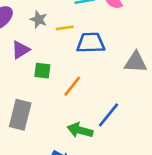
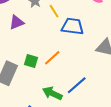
yellow line: (65, 28) -> (54, 11), turned 56
green square: (42, 71) -> (31, 61), moved

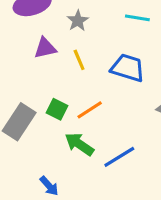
yellow line: (54, 11) -> (79, 60), moved
green arrow: (52, 93) -> (79, 144), moved

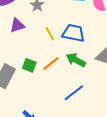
yellow line: (79, 60) -> (50, 34), moved
green arrow: (79, 144) -> (76, 60), moved

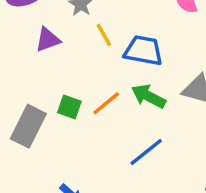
yellow line: (50, 34) -> (104, 35), moved

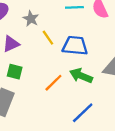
green square: (69, 107) -> (15, 72), moved

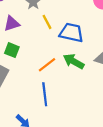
blue line: (83, 113) -> (45, 94), moved, turned -60

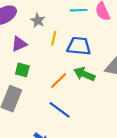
yellow line: (47, 22) -> (54, 38), turned 48
blue line: (45, 94) -> (60, 110), turned -40

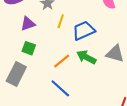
blue trapezoid: (79, 46) -> (84, 31), turned -35

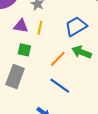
yellow line: (61, 21) -> (40, 28), moved
purple triangle: (28, 24) -> (21, 26), turned 35

